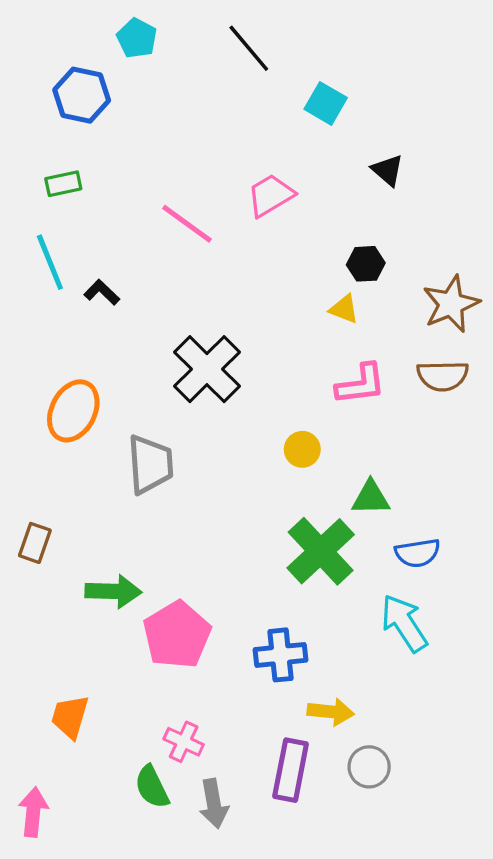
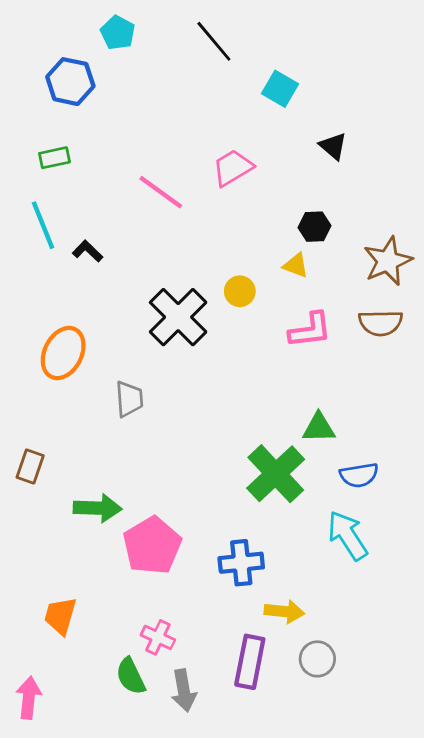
yellow circle: (302, 449) -> (240, 291), moved
gray trapezoid: (150, 464) -> (129, 399), size x0.7

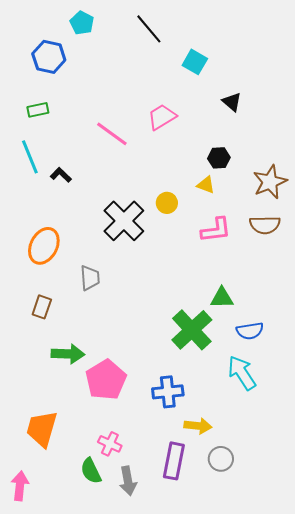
brown rectangle: (30, 466) -> (42, 307), moved
orange trapezoid: (60, 616) -> (42, 429), size x1.4

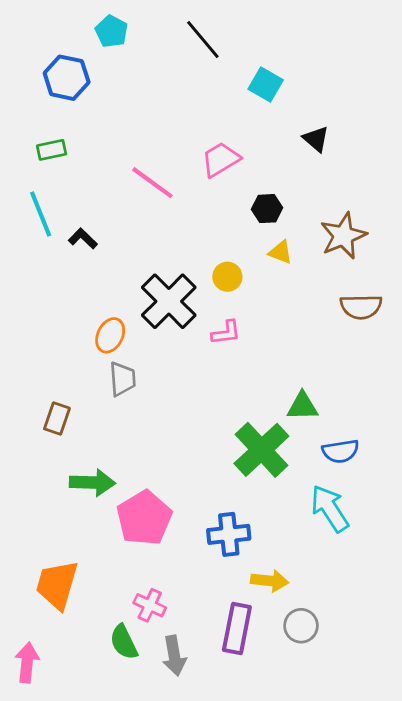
black hexagon: (219, 158) -> (267, 209), moved
brown star: (270, 182) -> (343, 236), moved
pink L-shape: (216, 230) -> (226, 333), moved, size x0.7
orange ellipse: (44, 246) -> (110, 335), moved, size x0.7

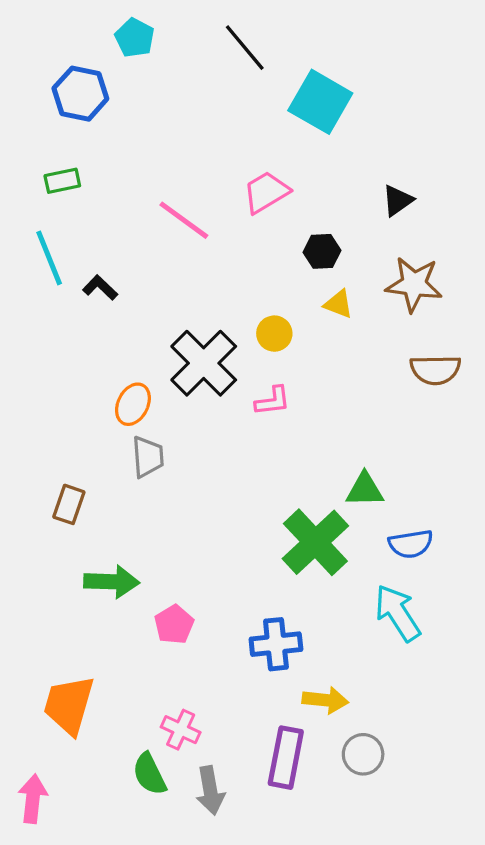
cyan square: (266, 84) -> (320, 102), size x1.5
black triangle: (316, 139) -> (398, 200), moved, turned 44
brown star: (343, 236) -> (414, 284), turned 30
pink pentagon: (144, 518) -> (174, 624), size x0.6

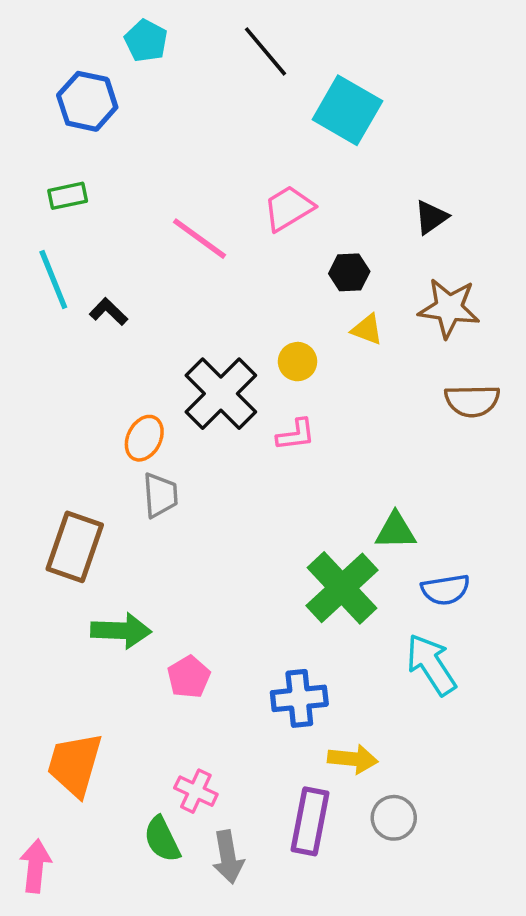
brown rectangle: (69, 504) -> (75, 547), size x1.6

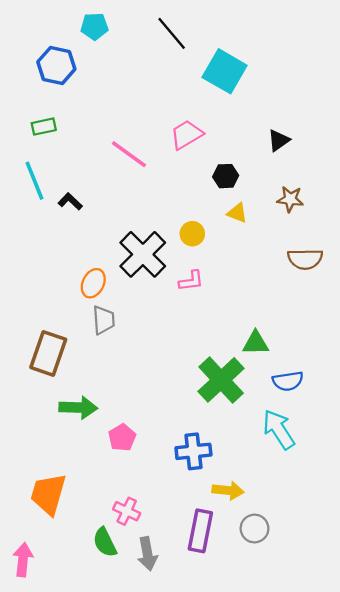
cyan pentagon: (146, 41) -> (94, 26), turned -30
brown star: (449, 308) -> (290, 199), size x0.7

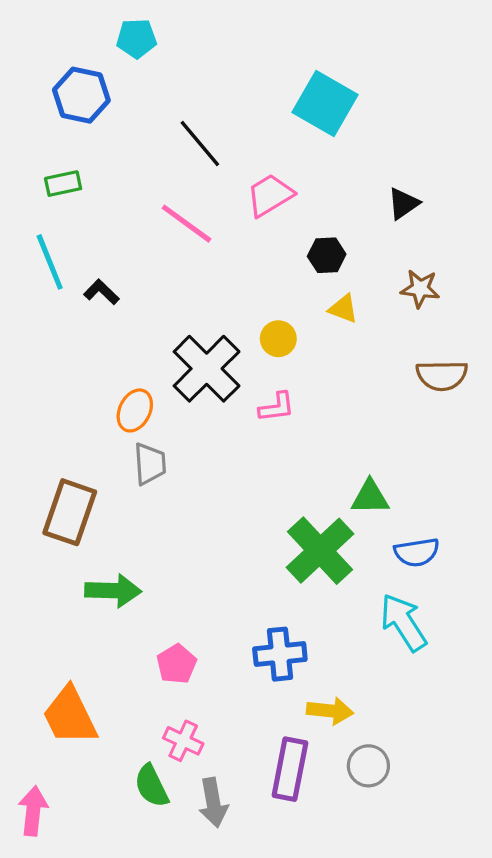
black line: (172, 33) -> (200, 143), moved
pink pentagon: (122, 438) -> (177, 664), moved
orange trapezoid: (48, 494) -> (70, 716), turned -42

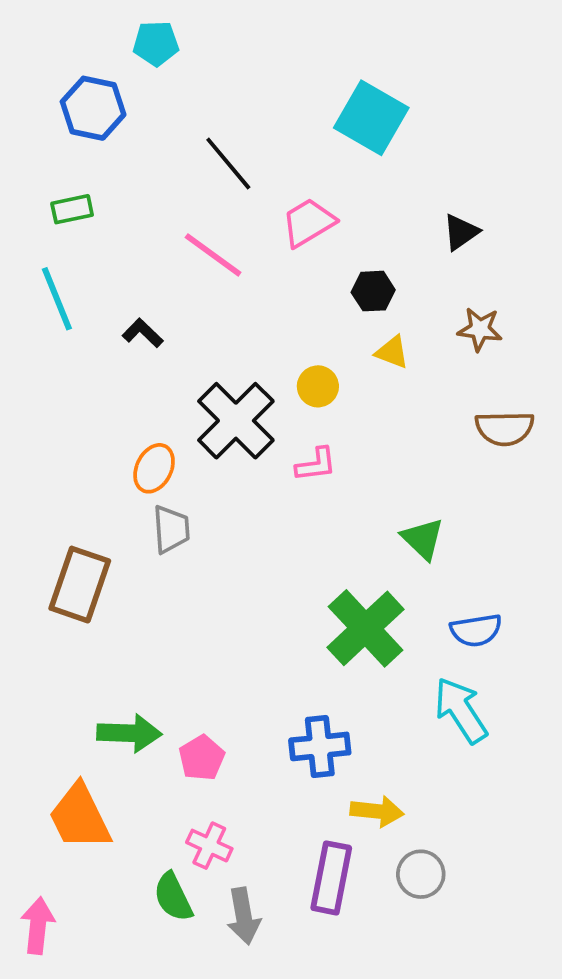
black L-shape: (101, 292) -> (143, 333), moved
green triangle: (370, 497) -> (423, 539), moved, turned 45
green arrow: (113, 591) -> (129, 733), moved

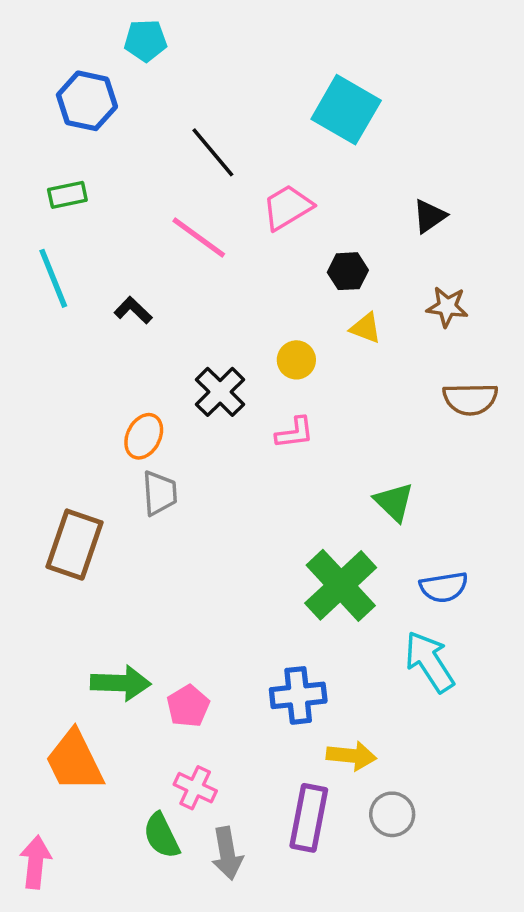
black cross: (236, 421) -> (220, 392), size x0.7

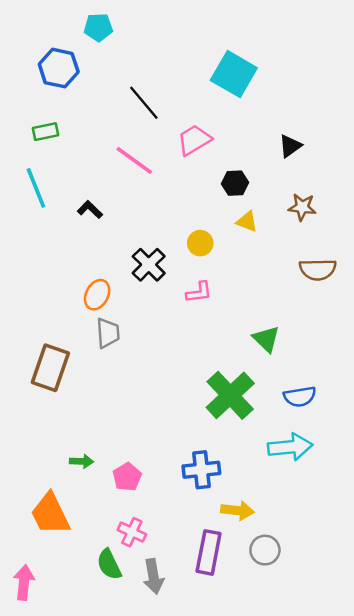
cyan arrow: (429, 662) -> (290, 447), turned 117
green arrow: (121, 683) -> (82, 461), size x0.6

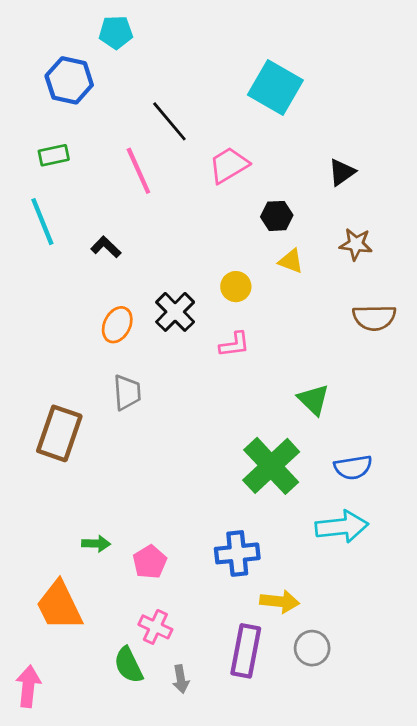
pink line: (134, 160) -> (138, 171), moved, turned 30
orange ellipse: (97, 295) -> (117, 325), moved
gray arrow: (153, 576) -> (181, 679), size x0.7

